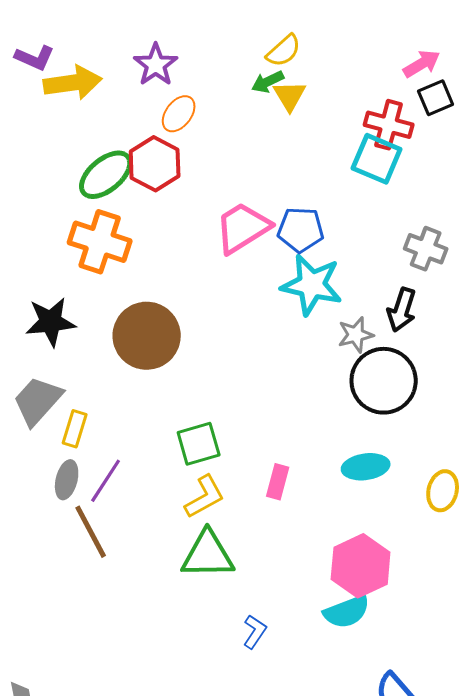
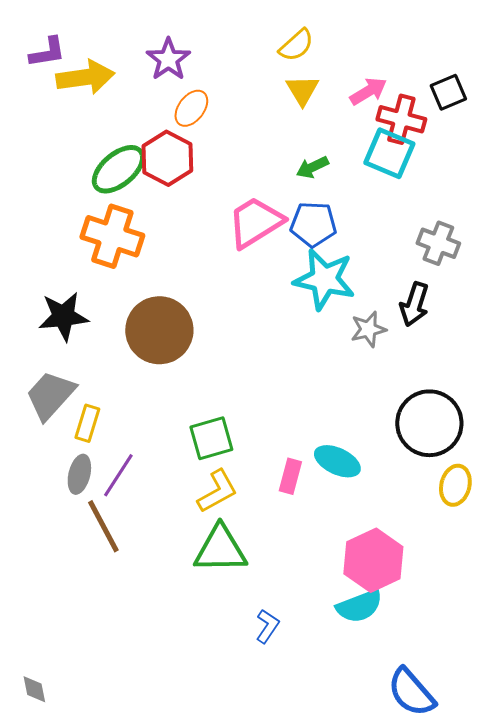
purple L-shape: (35, 58) -> (47, 52), turned -33
pink arrow: (422, 64) -> (368, 91), moved
green arrow: (268, 82) -> (312, 167), moved
black circle: (384, 381) -> (429, 423), moved
cyan ellipse: (366, 467) -> (337, 461), moved, turned 33

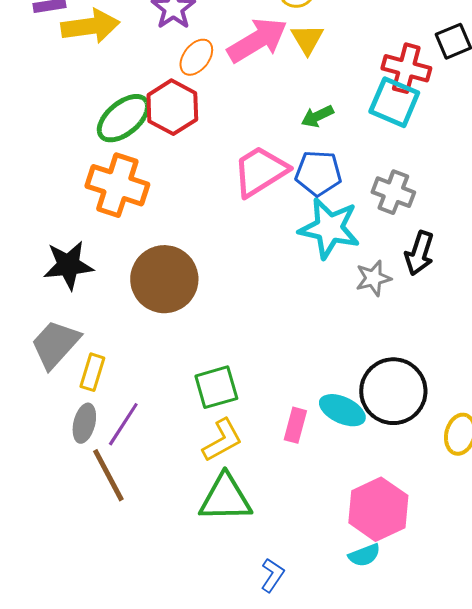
pink arrow: (368, 91) -> (257, 40), moved, size x1.6
gray cross: (438, 243) -> (393, 192), moved
black circle: (429, 423) -> (393, 391), moved
cyan semicircle: (359, 606) -> (364, 555), size x0.7

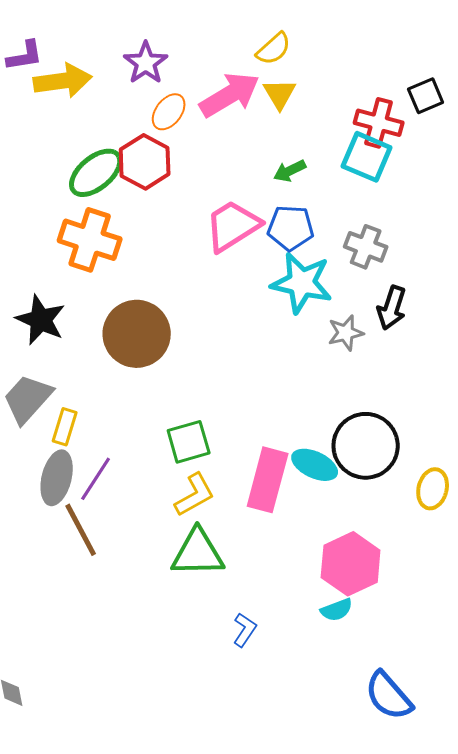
black star: (68, 265) -> (41, 320), turned 30
gray ellipse: (84, 423) -> (57, 478), size x1.4
pink rectangle: (295, 425) -> (268, 480), size x1.8

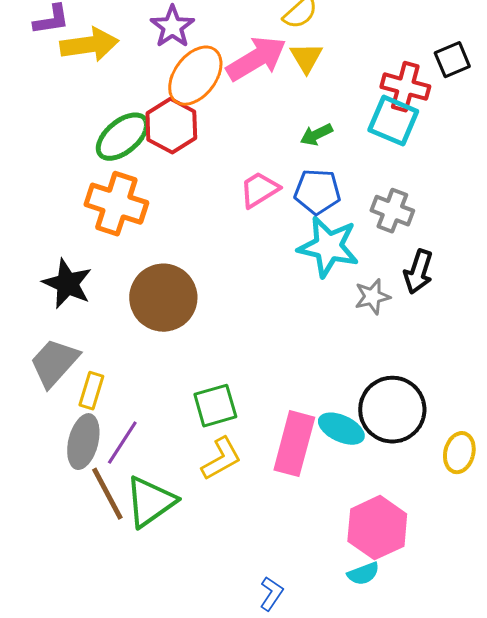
orange ellipse: (169, 112) -> (195, 76), size x1.6
pink trapezoid: (233, 226) -> (259, 190), size x0.7
green triangle: (198, 553) -> (150, 502), moved, turned -34

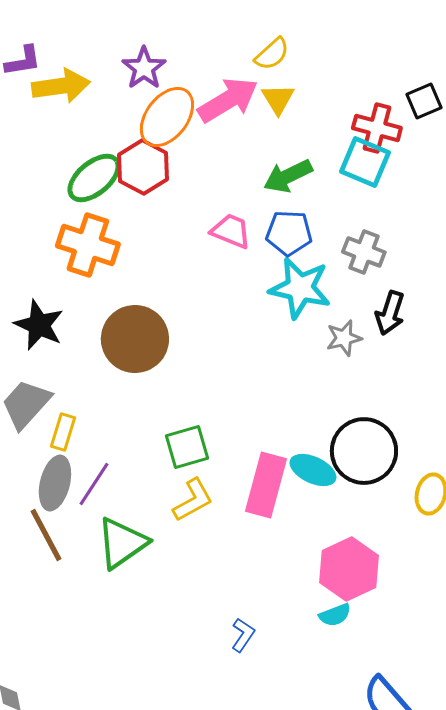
green arrow: (316, 135) -> (288, 176), size x1.5
pink trapezoid: (259, 190) -> (231, 231), turned 54
brown line: (107, 494) -> (46, 535), moved

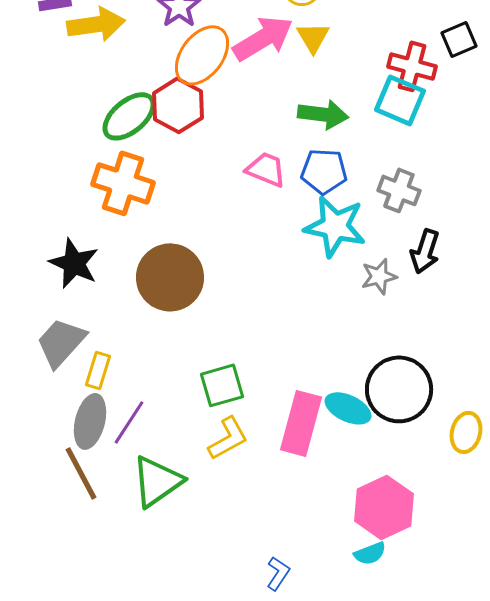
green arrow: (288, 176) -> (323, 114), turned -147

